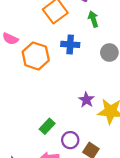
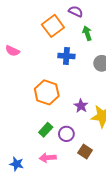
orange hexagon: (36, 56) -> (47, 92), moved
purple circle: (70, 140) -> (66, 134), moved

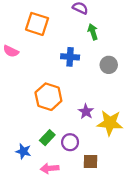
orange square: (53, 26) -> (37, 24), moved, turned -35
brown square: (85, 151) -> (91, 162), turned -32
blue star: (17, 164) -> (23, 151), moved

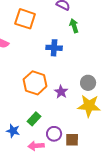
gray circle: (109, 65) -> (88, 83), moved
purple star: (86, 111) -> (61, 92), moved
purple circle: (70, 142) -> (54, 134), moved

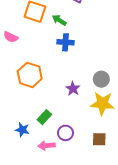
green arrow: (74, 26) -> (59, 20), moved, turned -40
orange hexagon: (35, 83) -> (30, 75), moved
brown square: (72, 140) -> (99, 139), moved

